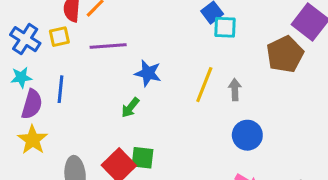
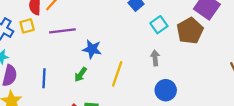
cyan square: (225, 27) -> (159, 25), moved, turned -35
yellow line: (204, 85) -> (117, 74), moved
blue line: (61, 89) -> (44, 78), moved

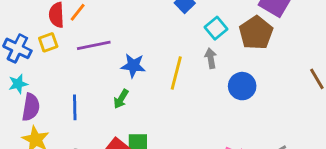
gray arrow: (155, 58) -> (211, 58), moved
yellow line: (117, 74) -> (176, 73), moved
blue circle: (166, 90) -> (242, 86), moved

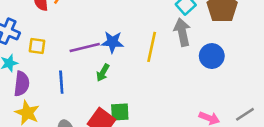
yellow square: (48, 42) -> (37, 46), moved, turned 30
purple line: (94, 45) -> (85, 47), moved
gray arrow: (211, 58) -> (182, 32), size x1.5

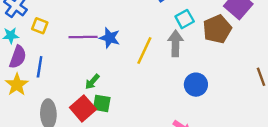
blue circle: (212, 56) -> (196, 85), moved
green arrow: (103, 73) -> (92, 82), moved
blue line: (61, 82) -> (40, 67), moved

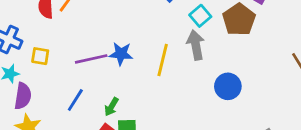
blue line: (40, 67) -> (75, 100), moved, turned 35

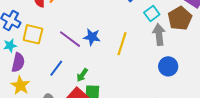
gray arrow: (196, 45) -> (159, 34), moved
yellow square: (40, 56) -> (33, 34), size x1.5
purple line: (91, 59) -> (70, 39), turned 45

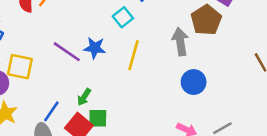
cyan square: (152, 14) -> (123, 17), moved
yellow square: (33, 34) -> (20, 67), moved
blue line: (56, 68) -> (51, 111), moved

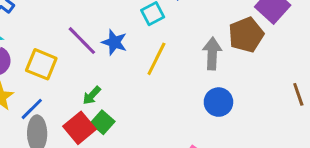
yellow square: (20, 67) -> (41, 64), moved
blue line: (51, 111) -> (32, 109), moved
green square: (98, 118) -> (103, 122), turned 30

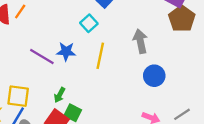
brown pentagon: (246, 35) -> (182, 19), moved
yellow square: (41, 64) -> (18, 96), moved

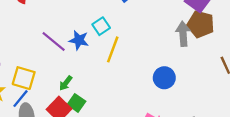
brown pentagon: (182, 19) -> (201, 24), turned -30
cyan square: (89, 23) -> (101, 26), moved
gray arrow: (140, 41) -> (183, 34), moved

